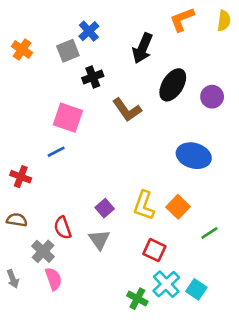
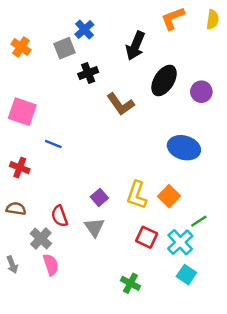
pink square: (68, 118) -> (22, 112), moved
blue line: (56, 152) -> (53, 144), turned 49
cyan cross: (166, 284) -> (180, 242), moved

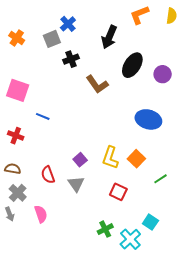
gray cross: (41, 238) -> (18, 193), moved
cyan cross: (180, 242) -> (130, 239), moved
green cross: (130, 283) -> (105, 229), turned 35

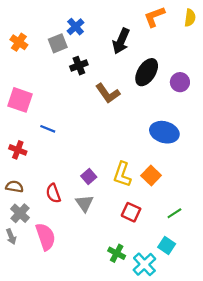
green line: (161, 179) -> (174, 213), moved
pink semicircle: (41, 214) -> (46, 237), size x1.4
green cross: (105, 229) -> (117, 253), turned -35

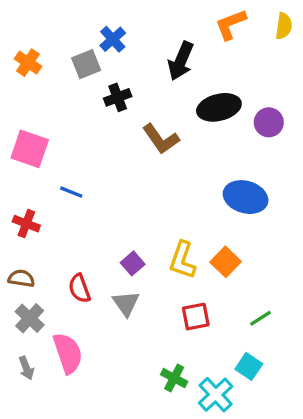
black ellipse: (147, 72) -> (219, 107), turned 44
red square: (131, 212) -> (196, 317), turned -36
gray arrow: (11, 237) -> (26, 368), moved

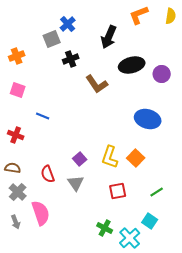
orange cross: (28, 63) -> (17, 56), moved, turned 35
pink square: (30, 149) -> (18, 90), size x0.7

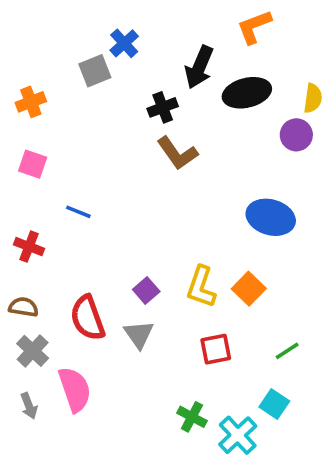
yellow semicircle: (171, 16) -> (313, 98), moved
black cross: (71, 59) -> (163, 107), moved
black ellipse: (132, 65) -> (247, 93), moved
red semicircle: (48, 174) -> (88, 318), size x1.4

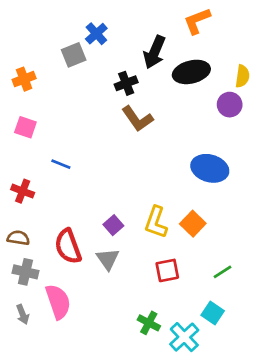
gray cross: (33, 351) -> (25, 272), turned -30

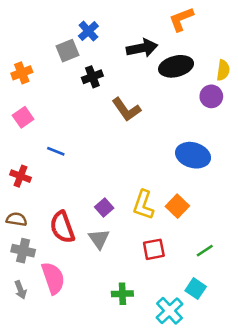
black arrow: (154, 52) -> (142, 48), turned -124
black cross: (126, 83) -> (92, 77), moved
pink square: (25, 127) -> (23, 117), turned 36
green cross: (149, 323) -> (122, 294), moved, turned -30

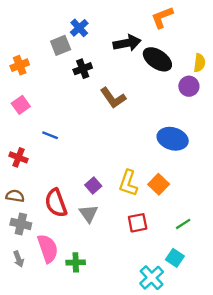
black ellipse: (176, 66) -> (157, 59), turned 48
green cross: (122, 294) -> (76, 262), moved

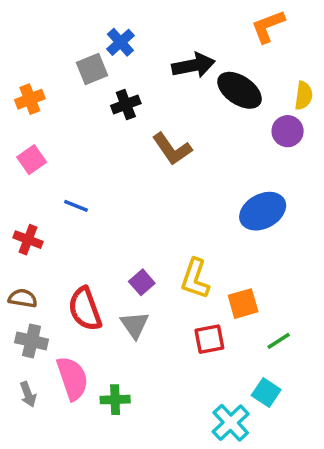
orange L-shape: (162, 17) -> (268, 26), moved
blue ellipse: (173, 139) -> (263, 211), turned -44
orange square: (159, 184) -> (243, 304), moved, turned 30

